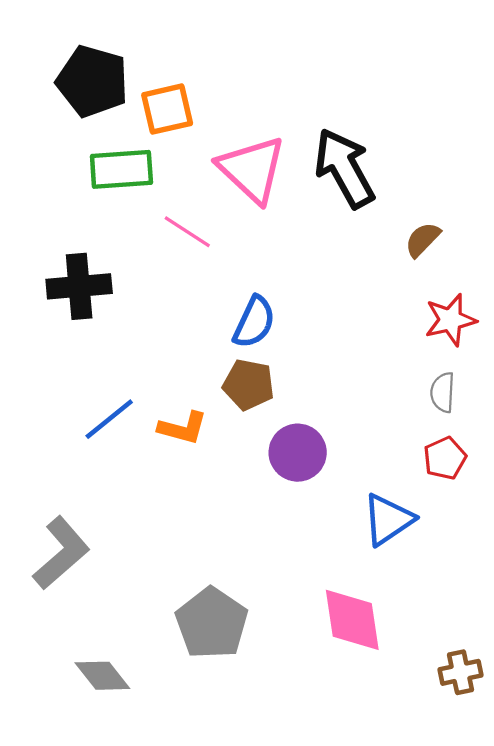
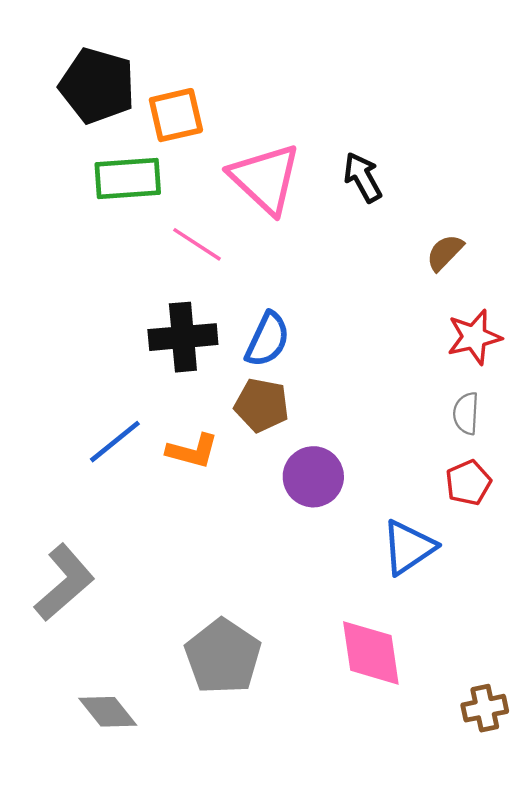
black arrow: (344, 168) -> (363, 177), size x0.6
black cross: (79, 286) -> (183, 337), moved

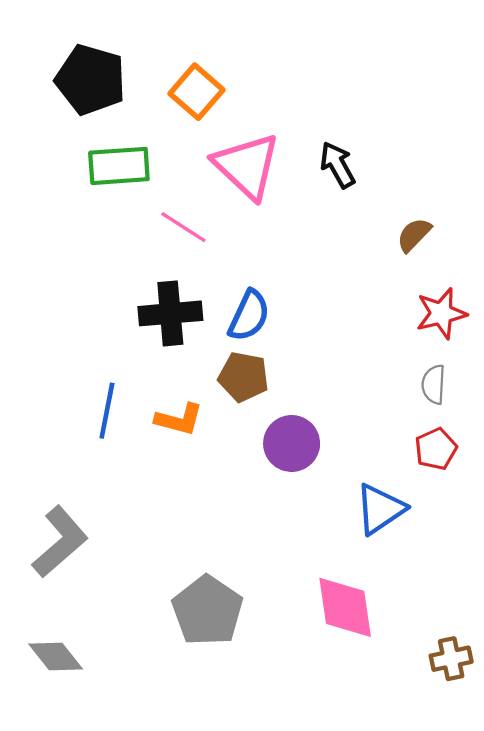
orange square: (176, 115) -> (197, 92), moved, turned -36
blue line: (115, 442) -> (107, 411), turned -40
gray diamond: (108, 712) -> (56, 657), moved

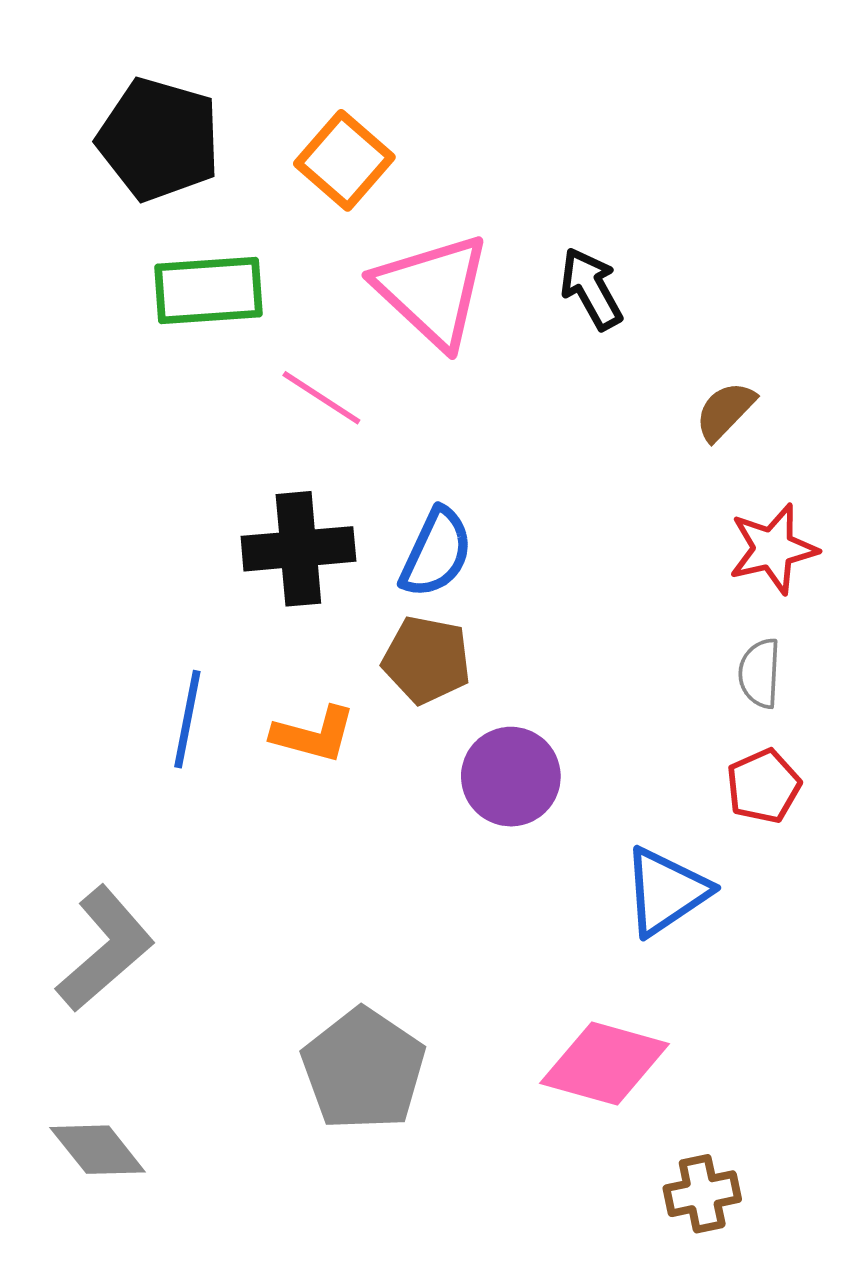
pink diamond: (345, 607) -> (605, 1064), turned -66
brown cross: (451, 659) -> (702, 1194), moved

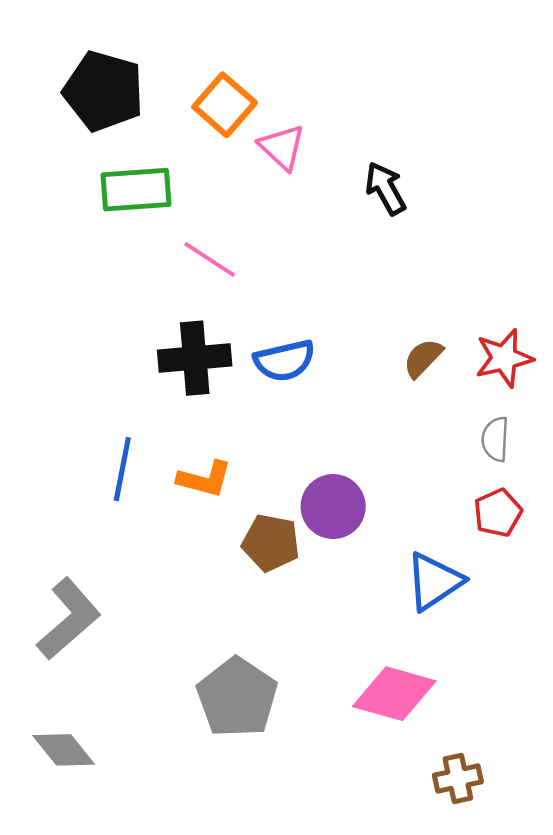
pink triangle: (432, 291) -> (282, 147), moved, size x0.6
brown semicircle: (725, 411) -> (423, 358), moved
blue semicircle: (436, 553) -> (284, 361), turned 52
brown pentagon: (427, 660) -> (271, 543), moved

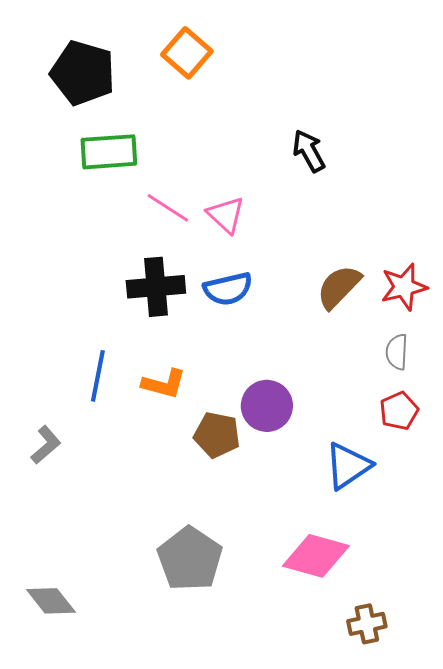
orange square: (225, 105) -> (187, 53), moved
pink triangle: (282, 147) -> (226, 215), moved
brown semicircle: (423, 358) -> (339, 287), size x1.4
gray L-shape: (69, 619) -> (46, 445), moved, size x0.6

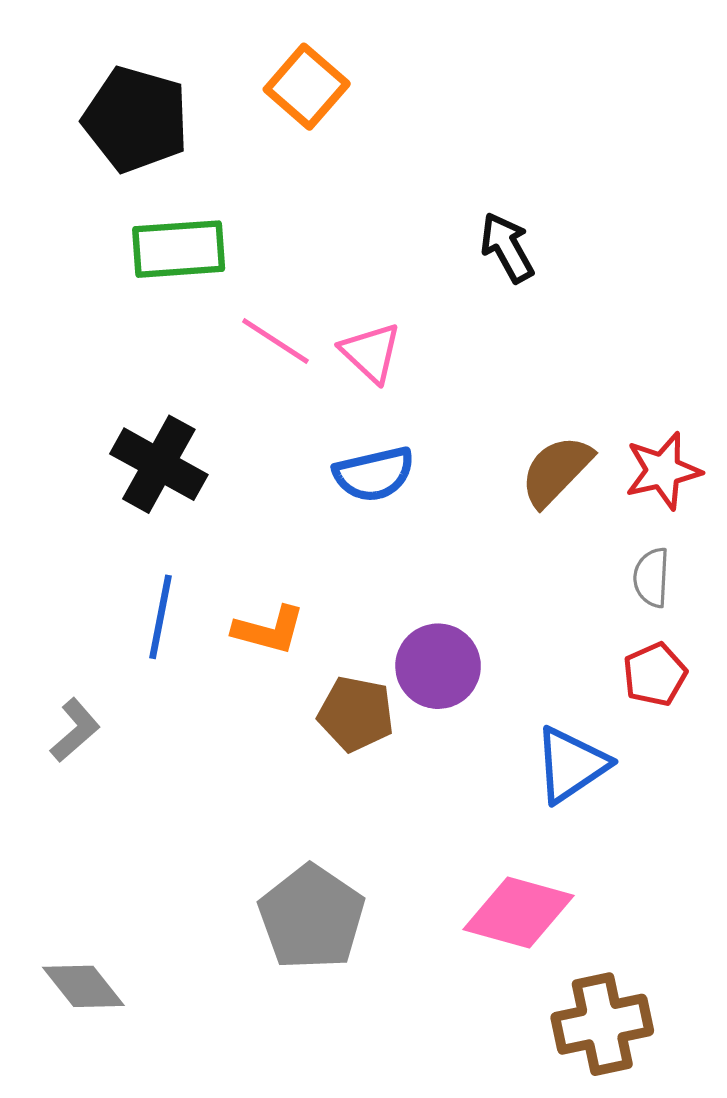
black cross: (156, 287) -> (159, 464), moved, turned 34
brown cross: (367, 624) -> (602, 1024), size x1.5

